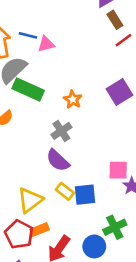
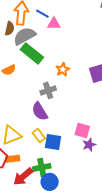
green cross: (115, 227) -> (42, 167), moved

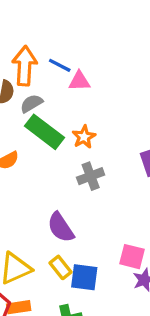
gray semicircle: (25, 36) -> (31, 103), size x0.6
orange star: (63, 70) -> (84, 137), moved
gray cross: (48, 90) -> (91, 176), moved

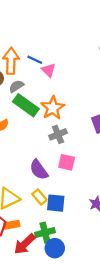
pink triangle: (79, 81) -> (48, 70), turned 48
orange star: (84, 137) -> (53, 108), size x1.5
pink square: (132, 257) -> (67, 162), moved

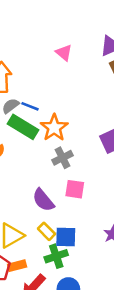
blue line: (35, 60) -> (30, 106), moved
pink triangle: (48, 70) -> (64, 53), moved
green cross: (45, 233) -> (56, 256), moved

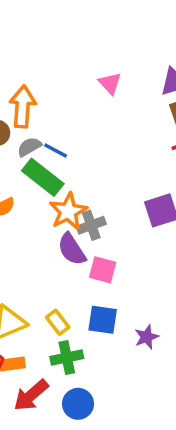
orange star: (54, 128) -> (68, 211), moved
purple semicircle: (43, 200) -> (72, 249), moved
blue square: (66, 237) -> (103, 320), moved

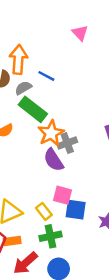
pink triangle: (110, 83) -> (80, 33), moved
blue line: (56, 151) -> (46, 76), moved
pink square: (103, 270) -> (62, 195), moved

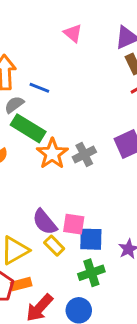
gray cross: (67, 143) -> (84, 155), moved
purple semicircle: (54, 160) -> (45, 222), moved
green cross: (50, 236) -> (91, 273), moved

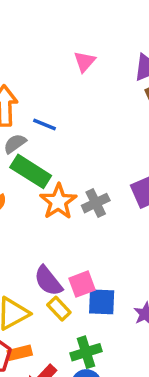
pink triangle: (73, 33) -> (85, 62), turned 30
pink square: (74, 224) -> (82, 284), turned -30
green cross: (91, 273) -> (86, 352), moved

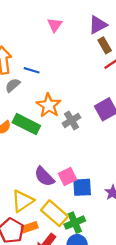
green rectangle: (31, 171) -> (26, 124), moved
orange star: (58, 202) -> (49, 105), moved
yellow rectangle: (59, 309) -> (54, 213), moved, size x1.6

